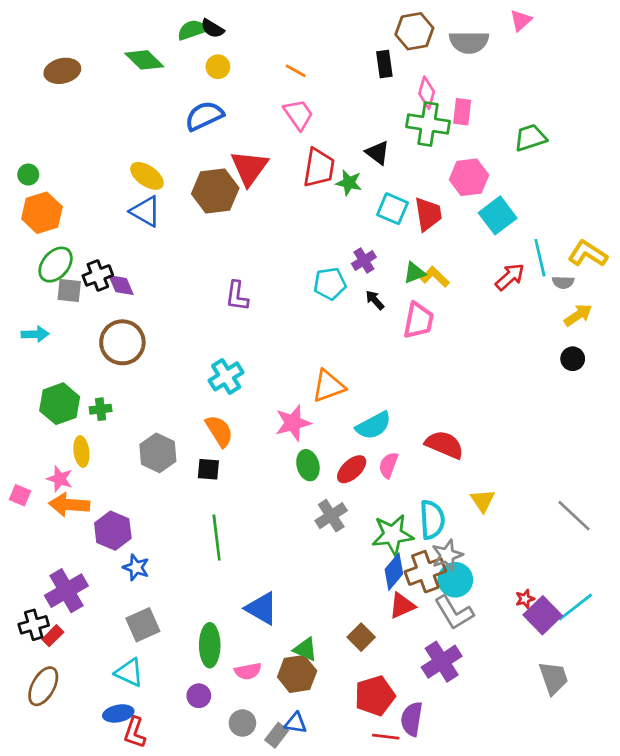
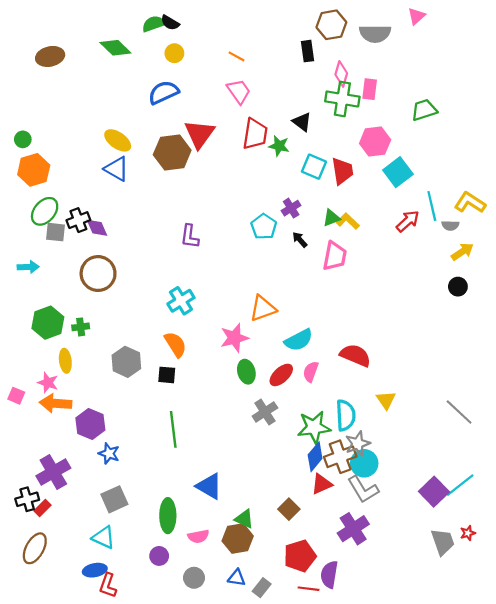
cyan pentagon: (330, 284) -> (264, 227), turned -30
red star: (525, 599) -> (468, 533), moved
gray rectangle: (277, 735) -> (262, 588), moved

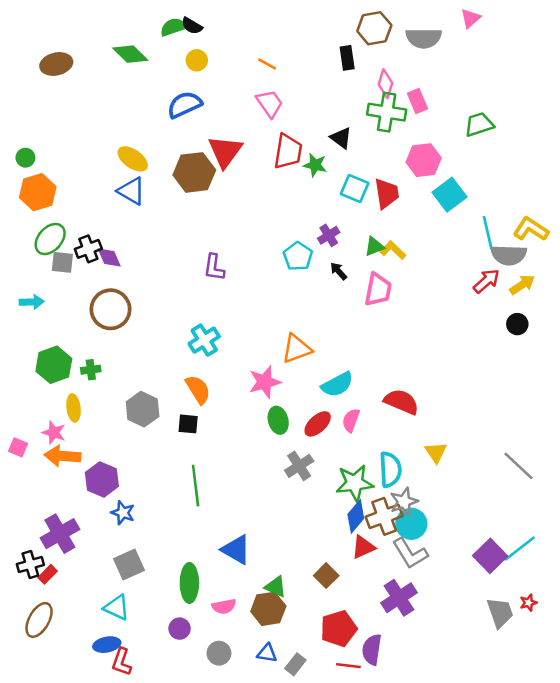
pink rectangle: (370, 89) -> (417, 101), turned -30
red arrow: (408, 221) -> (486, 281), moved
gray semicircle: (450, 226) -> (509, 255), size x1.8

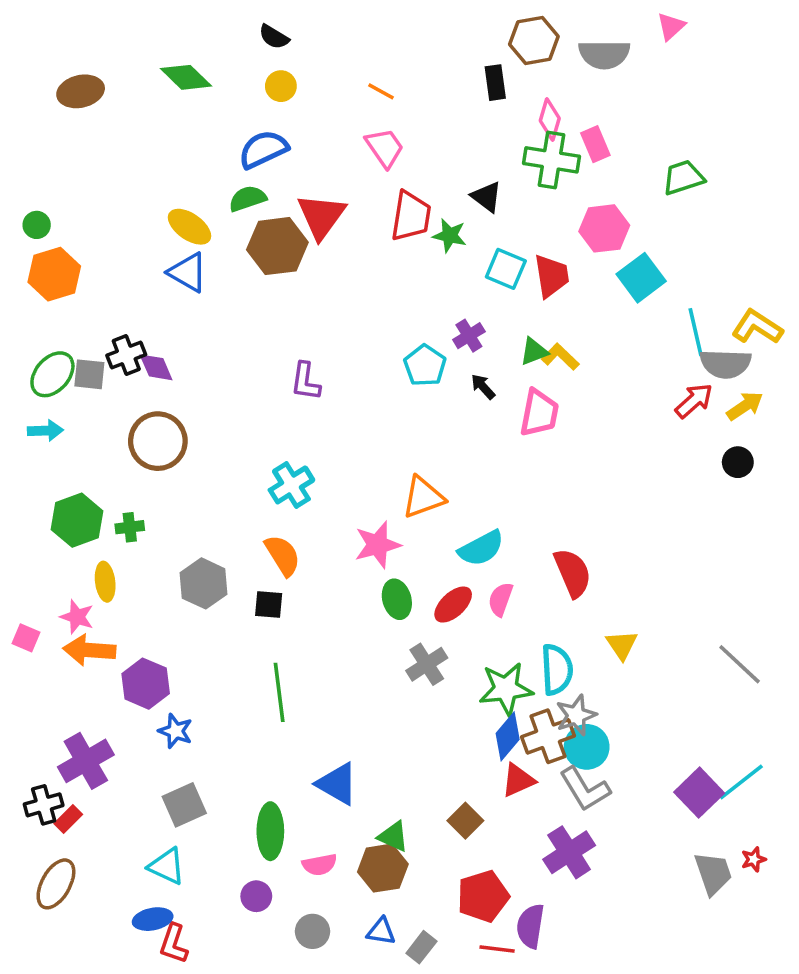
green semicircle: (173, 27) -> (247, 199), moved
green ellipse: (50, 239) -> (52, 374), moved
red semicircle: (401, 402) -> (573, 573), turned 44

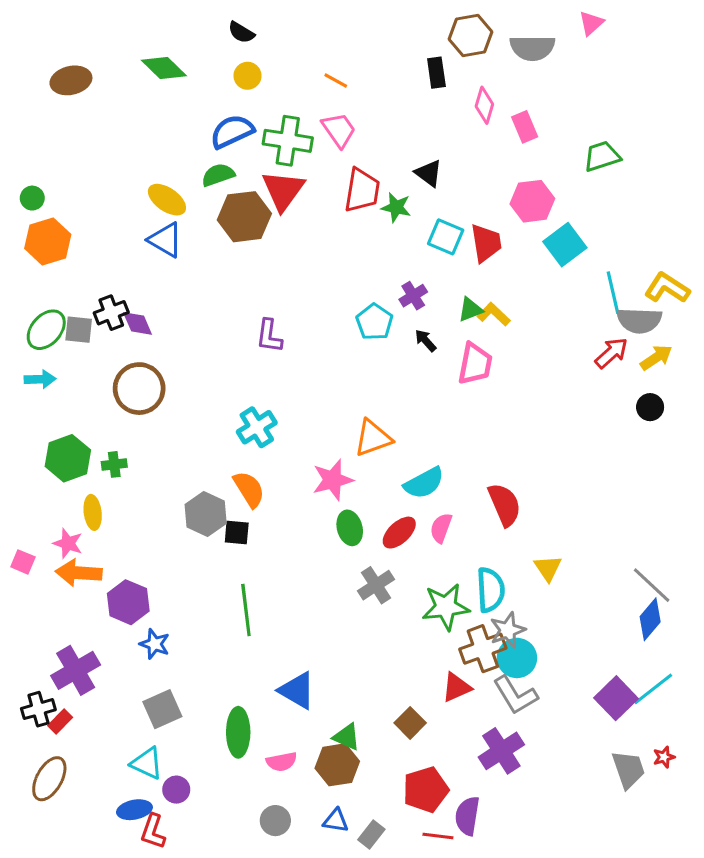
green cross: (552, 160) -> (288, 141), moved
gray hexagon: (204, 583) -> (206, 514), moved
blue diamond: (508, 736) -> (650, 619), moved
purple circle: (256, 896) -> (176, 790), moved

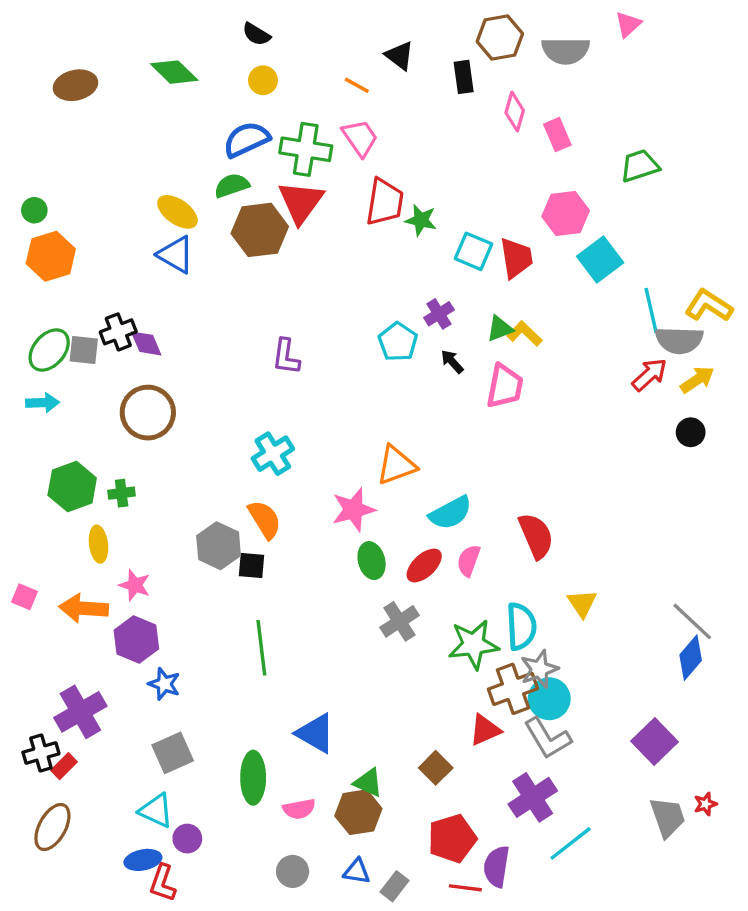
black triangle: (429, 173) -> (399, 56), moved
pink star: (68, 543) -> (135, 585), moved
cyan line: (653, 689) -> (571, 843), moved

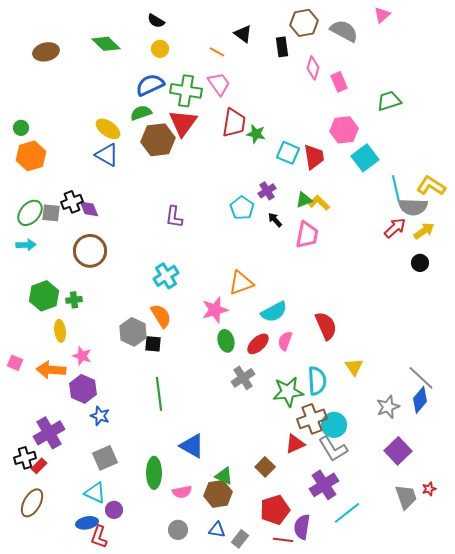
gray semicircle: (566, 51) -> (344, 31), turned -152
gray star: (539, 669) -> (388, 407), moved

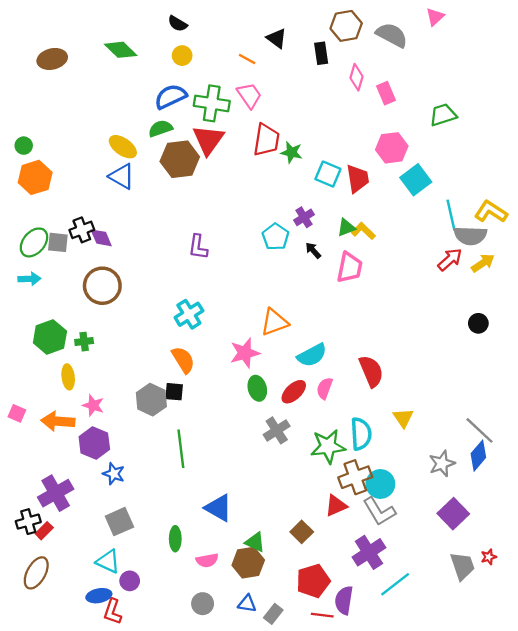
black circle: (420, 263) -> (478, 323), moved
gray hexagon: (133, 332) -> (151, 400), moved
green ellipse: (154, 473) -> (175, 539), size x0.7

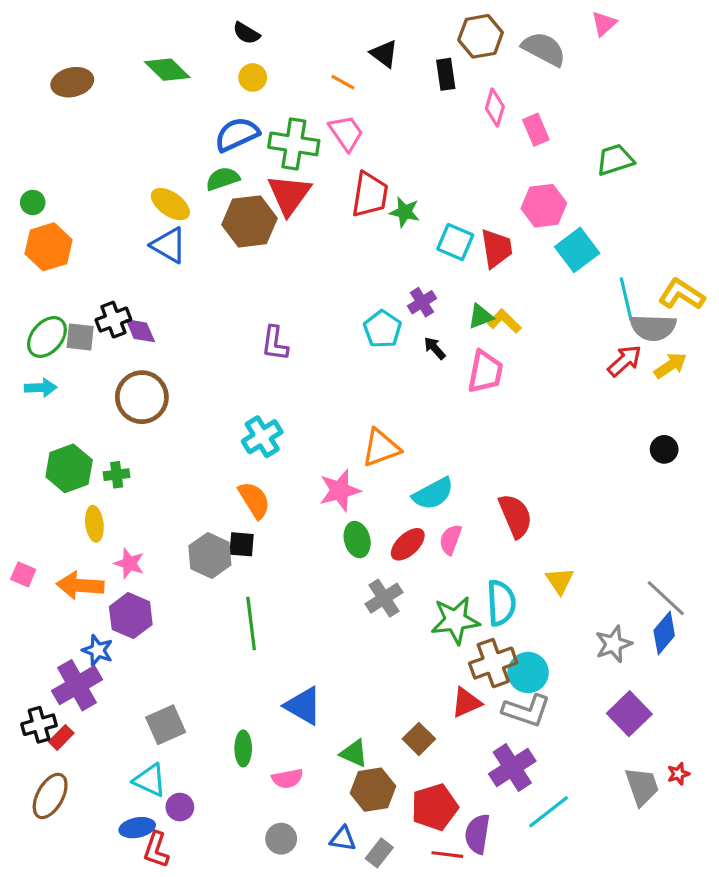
blue star: (114, 474) -> (98, 650), moved
gray L-shape: (379, 511) -> (526, 711), turned -40
brown hexagon: (248, 563) -> (373, 790), moved

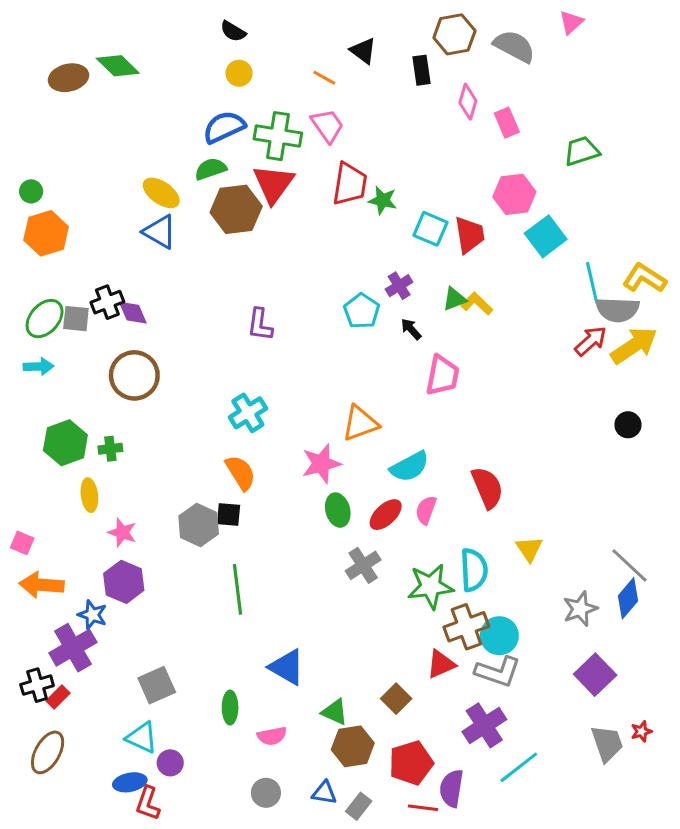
green diamond: (167, 70) -> (118, 66), moved
yellow arrow: (670, 365) -> (634, 345), size x1.5
pink trapezoid: (485, 372) -> (442, 375), moved
orange arrow: (80, 585) -> (42, 585), moved

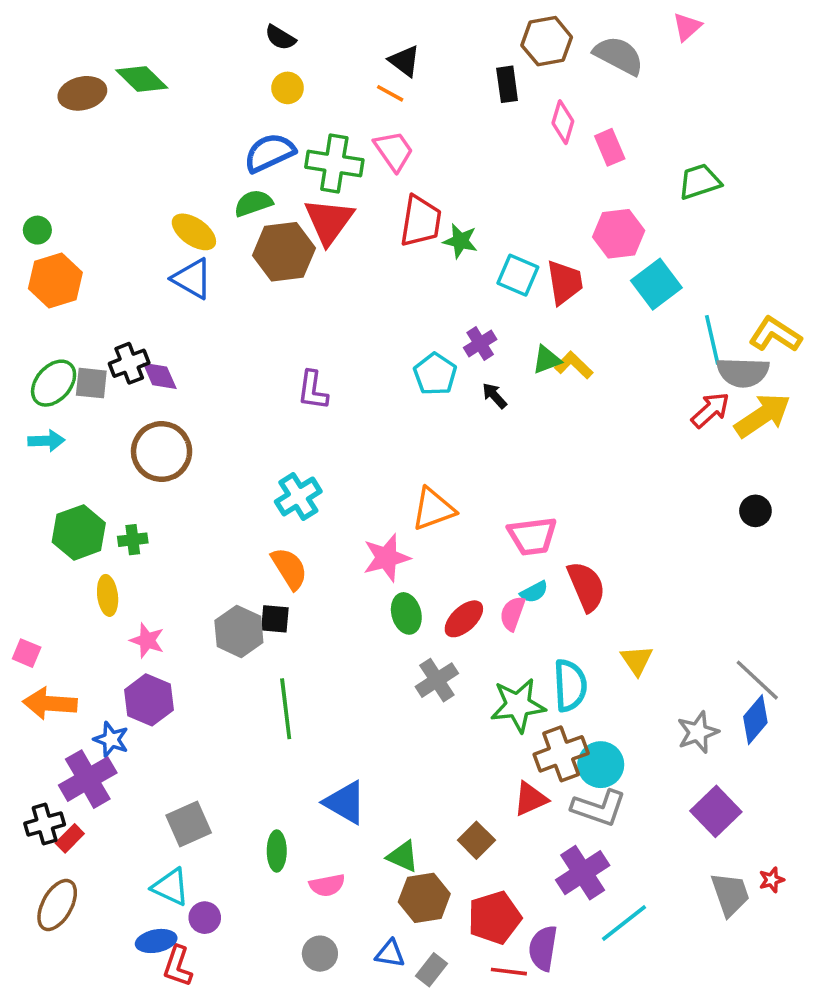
black triangle: (363, 51) -> (405, 61), moved
pink trapezoid: (442, 375) -> (532, 536), moved, turned 72
cyan semicircle: (410, 467) -> (534, 592), moved, size x0.6

